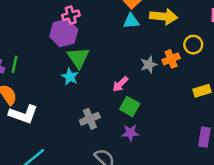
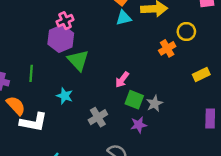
green line: (14, 64) -> (31, 73), moved
gray star: (149, 65) -> (155, 104), moved
cyan star: (70, 77) -> (65, 96), moved

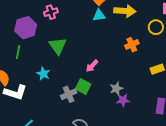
yellow circle: (186, 32) -> (156, 27), moved
purple hexagon: (61, 39) -> (26, 28), moved
green square: (134, 100) -> (83, 86), moved
purple star: (139, 125) -> (123, 100), moved

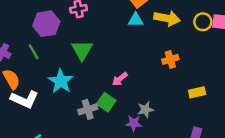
yellow circle: (156, 27) -> (203, 22), moved
green line: (18, 52) -> (34, 52), turned -48
cyan star: (43, 74) -> (61, 81), size x1.5
purple star: (123, 100) -> (134, 123), moved

